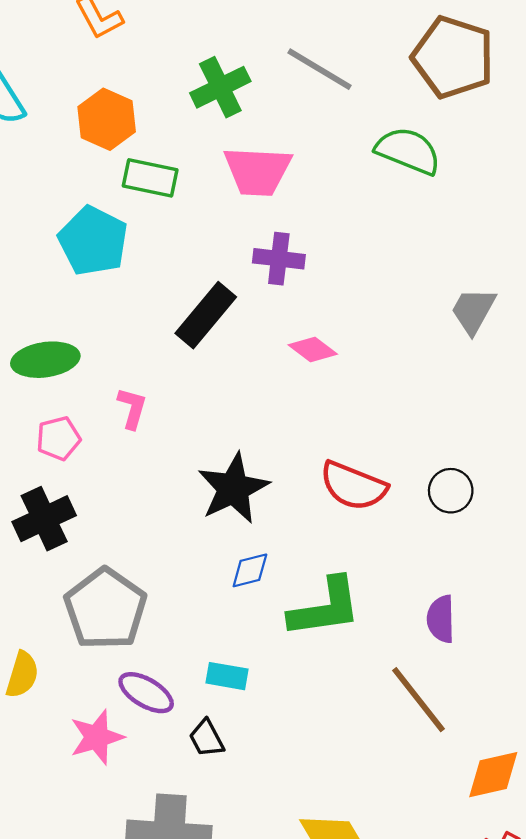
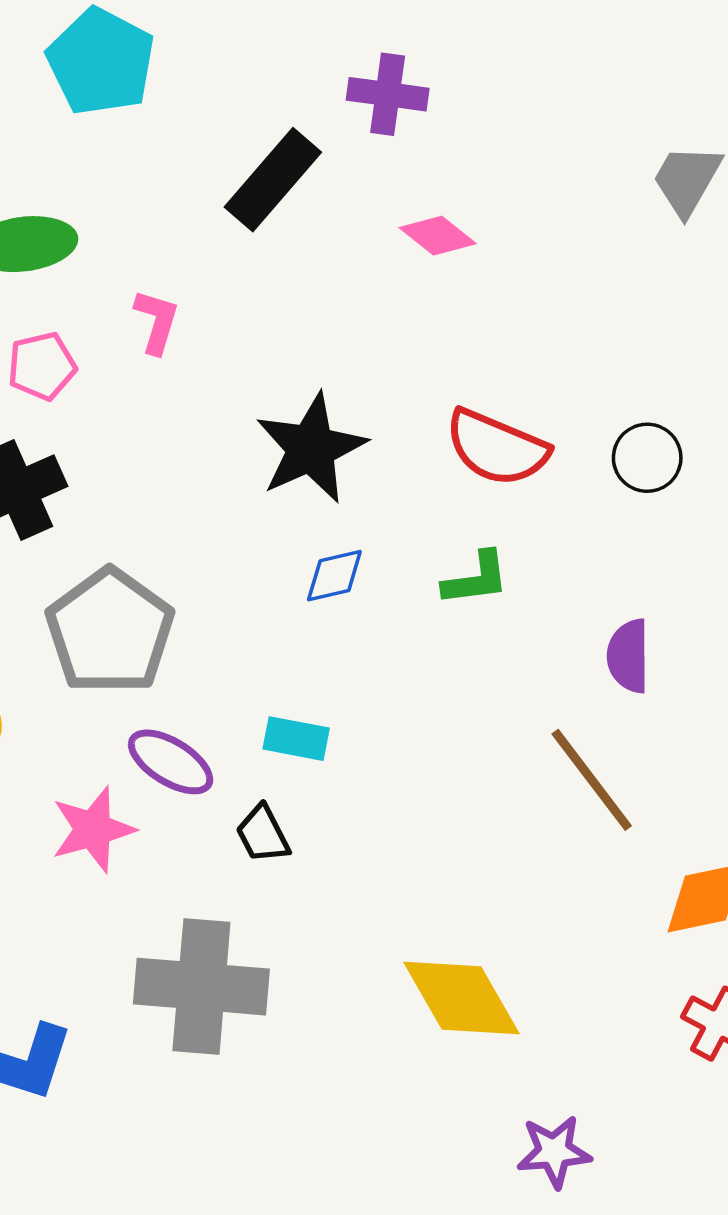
green L-shape: (325, 608) -> (476, 579), moved, size x0.6

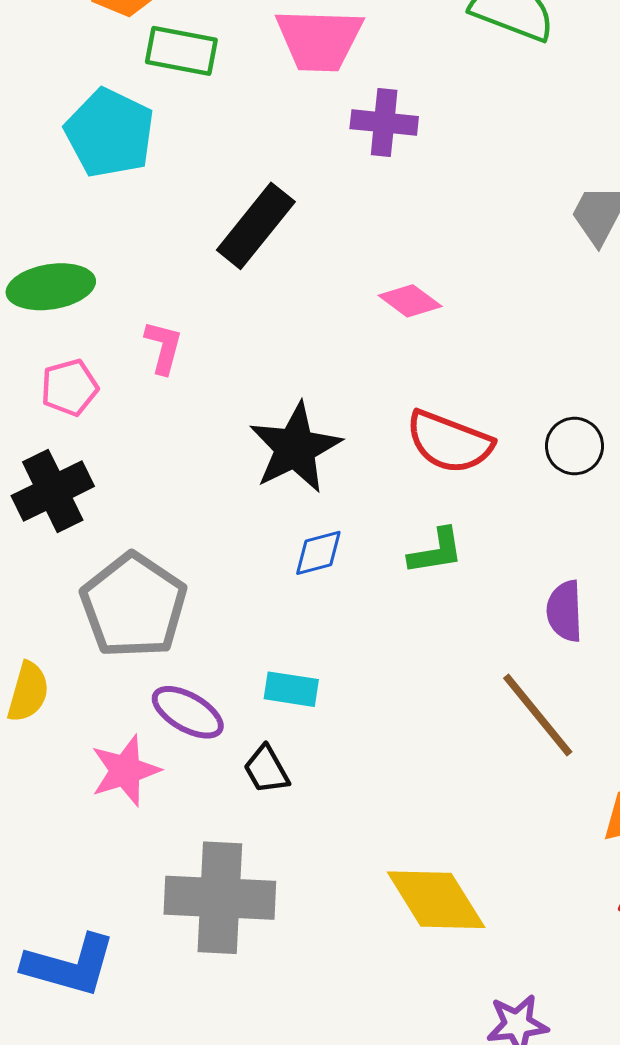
purple cross: (388, 94) -> (384, 123), moved
pink diamond: (438, 236) -> (410, 301), moved

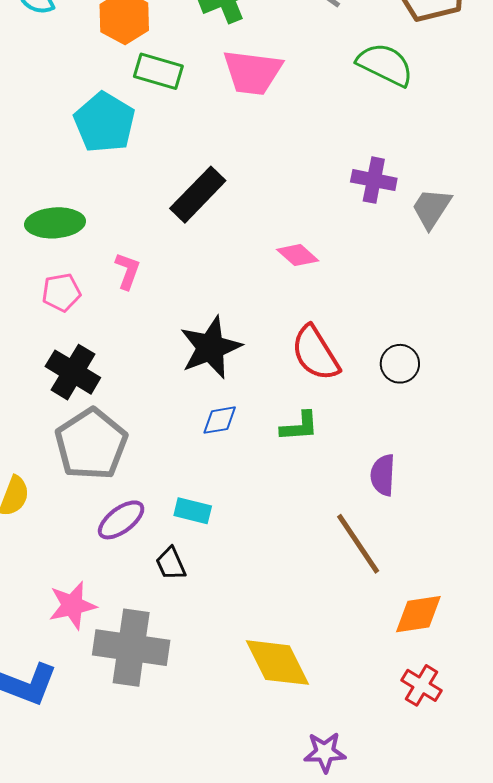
purple cross: (384, 123) -> (374, 180), moved
red semicircle: (449, 442) -> (315, 353), turned 32
black cross: (53, 491) -> (73, 372), moved, turned -38
purple ellipse: (188, 712) -> (121, 520), turned -72
pink star: (125, 771) -> (72, 605), moved

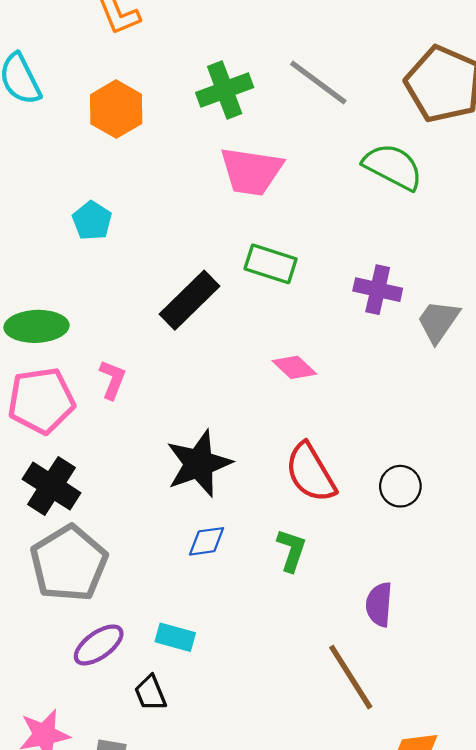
green rectangle: (158, 71) -> (271, 264), moved
cyan pentagon: (105, 122) -> (92, 221), size x0.6
pink pentagon: (61, 292) -> (41, 401), size x1.6
green L-shape: (299, 426) -> (291, 550), turned -69

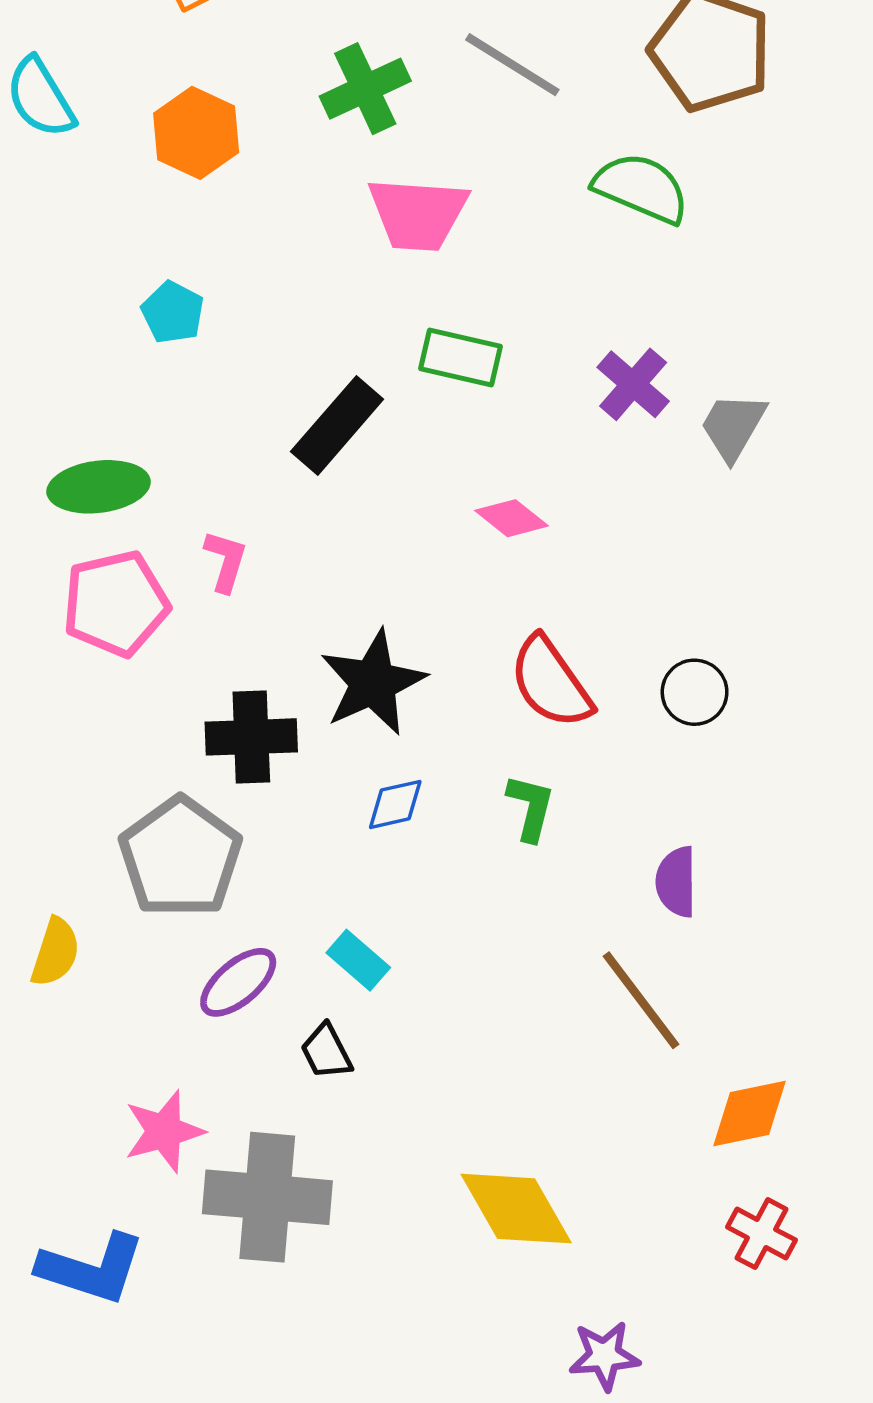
purple cross: (378, 290) -> (633, 384), turned 33
black cross: (51, 486) -> (251, 737), moved, turned -30
cyan rectangle: (175, 637) -> (358, 960), turned 30

